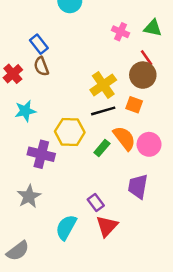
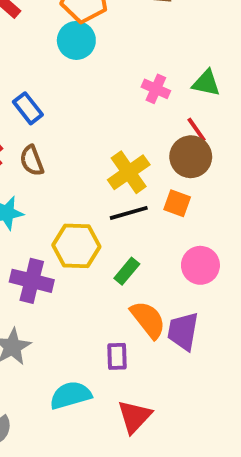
brown semicircle: (41, 66) -> (32, 161), moved
orange semicircle: (124, 138) -> (148, 320), moved
purple rectangle: (96, 203) -> (117, 356), turned 35
red triangle: (107, 226) -> (135, 417), moved
cyan semicircle: (66, 227) -> (71, 395), turned 45

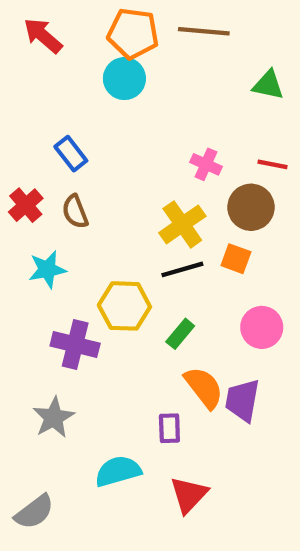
green triangle: (206, 83) -> (268, 85), moved
pink cross: (156, 89) -> (206, 164), moved
red line: (197, 130) -> (272, 164), moved, turned -44

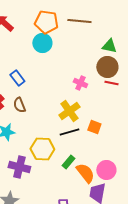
brown circle: (251, 207) -> (107, 67), moved
pink circle: (262, 327) -> (106, 170), moved
orange semicircle: (204, 387) -> (85, 173), moved

